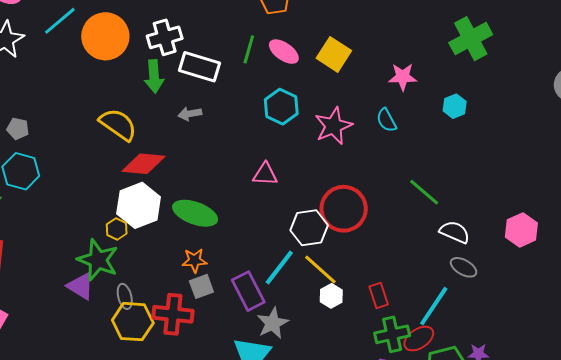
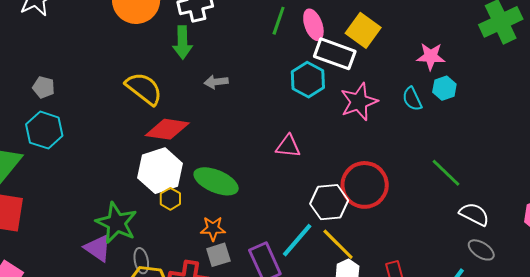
pink ellipse: (284, 52) -> (313, 25), turned 32
white rectangle: (199, 67) -> (335, 54), moved
cyan hexagon: (455, 106) -> (444, 88), moved
yellow hexagon: (117, 229) -> (170, 199), moved

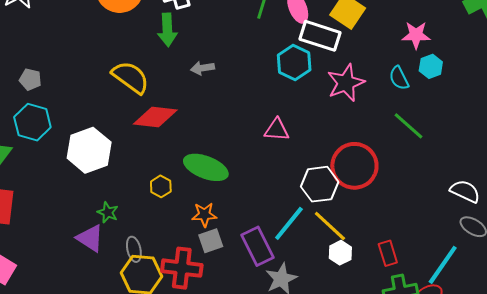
white hexagon: (160, 171) -> (89, 150), moved
green line: (446, 173) -> (408, 126), moved
green star: (116, 223) -> (108, 212), size x0.5

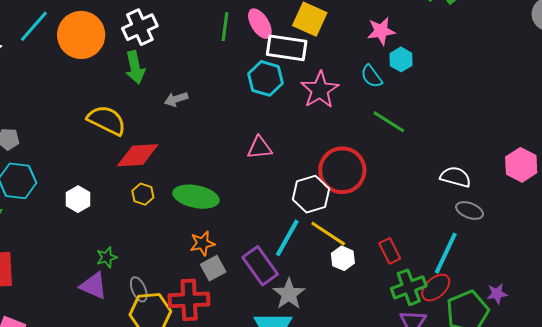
white hexagon: (89, 150) -> (78, 199), size x0.6
yellow hexagon: (161, 186) -> (143, 194), moved
green star: (108, 212) -> (107, 257), turned -30

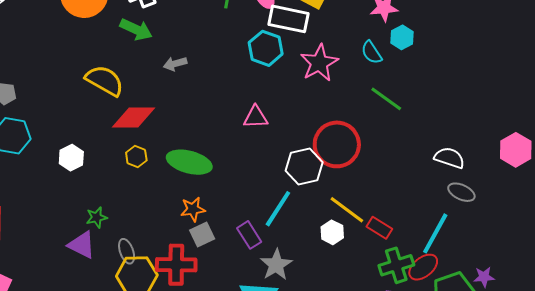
green arrow: (135, 67) -> (136, 29), turned -56
yellow line: (328, 234) -> (347, 210), moved
red rectangle: (390, 251) -> (379, 228), turned -35
purple rectangle: (260, 266) -> (249, 235), size x0.7

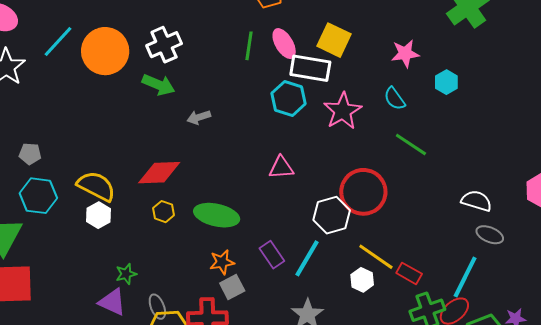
cyan hexagon: (402, 37) -> (446, 82), moved
yellow semicircle: (105, 81) -> (96, 186), moved
purple rectangle: (249, 235) -> (272, 255), moved

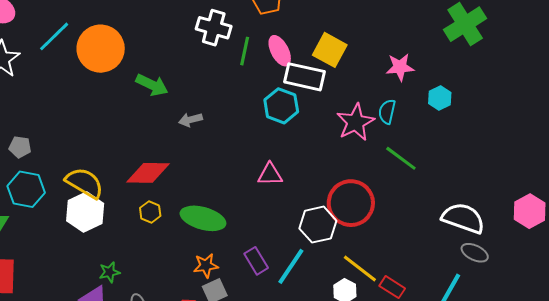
white cross: (164, 45) -> (214, 28), moved, turned 36
cyan semicircle: (395, 99) -> (387, 112), turned 45
pink star: (343, 111) -> (356, 122), moved
white semicircle: (476, 201) -> (463, 218), size x1.4
white hexagon: (99, 215) -> (85, 212), size x1.5

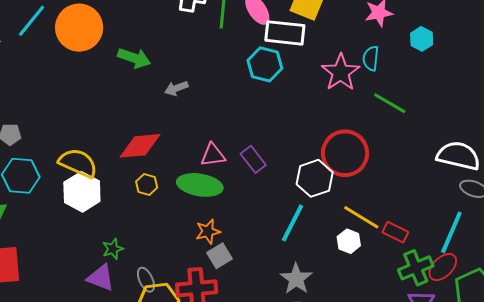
pink triangle: (270, 174) -> (213, 155), moved
purple rectangle: (256, 261) -> (253, 159), moved

